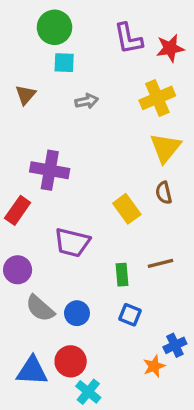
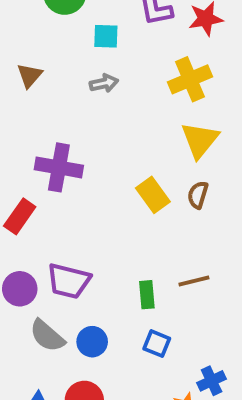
cyan square: (64, 63) -> (106, 36), moved
brown semicircle: (164, 193) -> (198, 195), turned 30
yellow rectangle: (127, 209) -> (153, 195), moved
purple trapezoid: (72, 243) -> (69, 281), moved

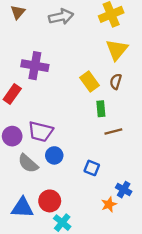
gray arrow: (104, 83) -> (61, 17), size x1.5
green rectangle: (147, 295) -> (101, 109), moved
blue circle: (92, 342) -> (54, 155), moved
blue cross: (212, 381) -> (124, 190), turned -35

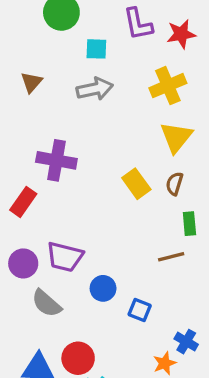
green rectangle: (101, 109) -> (189, 224), moved
blue circle: (54, 155) -> (103, 288), moved

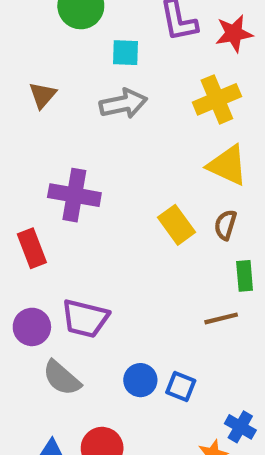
yellow triangle: (176, 137) -> (228, 165), turned -44
red rectangle: (23, 202) -> (32, 248), turned -56
blue circle: (103, 288) -> (140, 380), moved

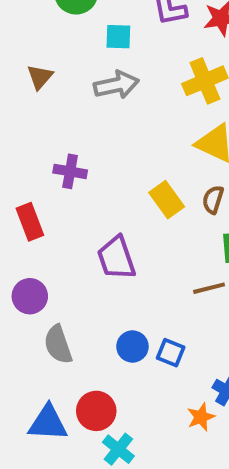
purple cross: (74, 195) -> (70, 171), size x0.7
purple trapezoid: (85, 318) -> (116, 258), moved, turned 57
gray semicircle: (62, 378) -> (58, 345), turned 30

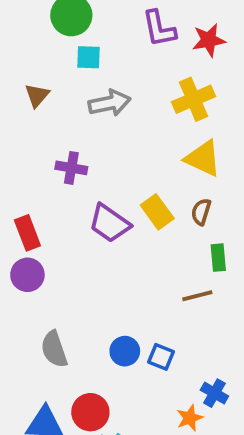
cyan square: (118, 37) -> (89, 57), moved
purple cross: (70, 171) -> (71, 168), moved
purple trapezoid: (116, 258) -> (110, 223), moved, turned -36
purple circle: (30, 296) -> (27, 275), moved

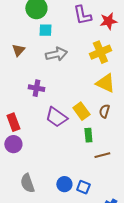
green rectangle: (218, 258) -> (88, 135), moved

